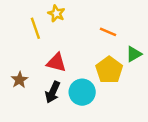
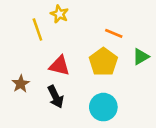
yellow pentagon: (109, 70) -> (103, 62), moved
black arrow: (53, 92) -> (56, 97), turned -50
cyan circle: (82, 92) -> (103, 107), moved

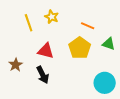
yellow star: (59, 14) -> (52, 17), moved
green triangle: (141, 57) -> (109, 44), turned 48
cyan circle: (103, 107) -> (105, 83), moved

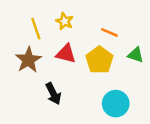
red triangle: (46, 51) -> (66, 54), moved
brown star: (16, 65) -> (28, 60), moved, size x1.5
cyan circle: (105, 83) -> (116, 104), moved

